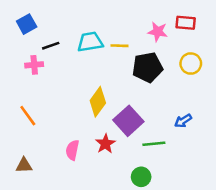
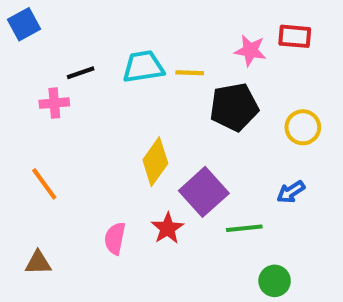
blue square: (27, 24) -> (24, 24), moved
yellow circle: (191, 64) -> (303, 127), moved
green circle: (141, 177) -> (275, 281), moved

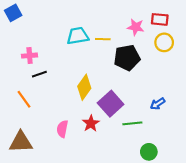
black line: (81, 73) -> (39, 74), moved
yellow circle: (303, 127) -> (164, 42), moved
brown triangle: (38, 263) -> (21, 142), size x1.6

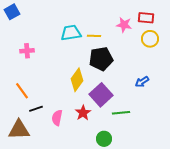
black pentagon: (127, 58) -> (101, 59), moved
black line: (39, 74) -> (36, 109), moved
blue arrow: (158, 104) -> (142, 82), moved
green circle: (149, 152) -> (104, 139), moved

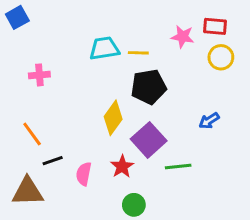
green circle: (104, 139) -> (134, 205), moved

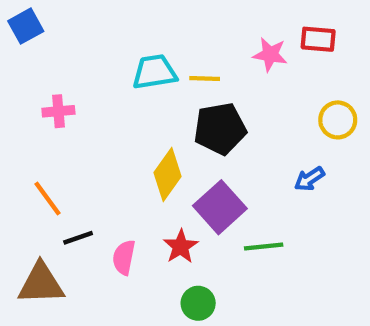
yellow circle: (221, 57) -> (338, 120), moved

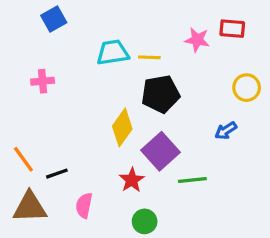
blue square: (26, 26) -> (54, 19), moved
orange line: (48, 199) -> (23, 159), moved
pink semicircle: (124, 257) -> (84, 205), moved

